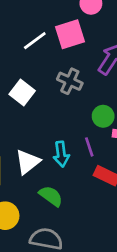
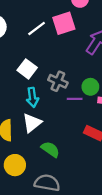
gray cross: (70, 81) -> (58, 81), moved
purple line: (89, 147) -> (75, 99), moved, turned -72
cyan arrow: (61, 154) -> (32, 97), moved

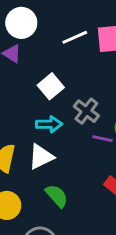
cyan arrow: (32, 97) -> (49, 124), turned -96

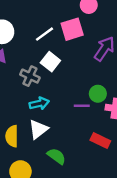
white square: (51, 86) -> (50, 62), moved
gray cross: (86, 111) -> (30, 76), moved

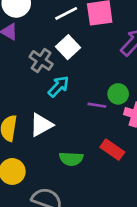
cyan arrow: (39, 103) -> (59, 86), moved, turned -42
green semicircle: (56, 156) -> (71, 159), moved, turned 138

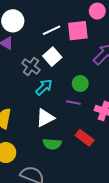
green circle: (118, 94) -> (80, 84), moved
white triangle: (41, 125) -> (45, 118), moved

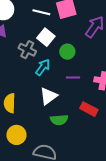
white line: (52, 30) -> (41, 12), turned 48
green circle: (80, 84) -> (67, 52), moved

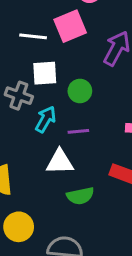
white square: (46, 37) -> (45, 73), turned -36
purple line: (73, 77) -> (78, 131), moved
white triangle: (48, 96) -> (60, 162), turned 42

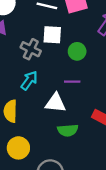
cyan arrow: (46, 119) -> (29, 80), moved

